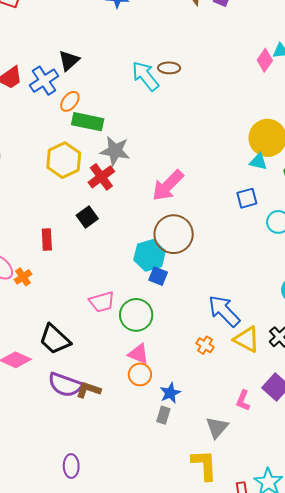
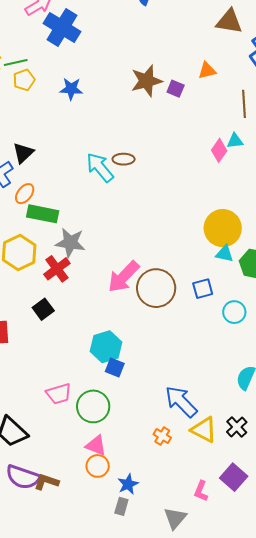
cyan triangle: (258, 162) -> (225, 254), moved
brown circle: (174, 234) -> (156, 288), moved

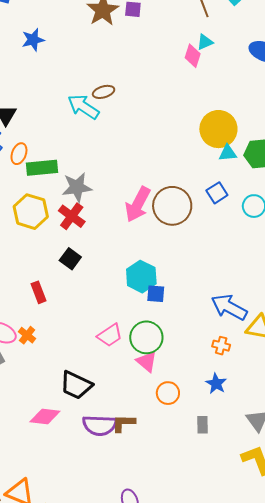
pink triangle: (96, 445) -> (147, 362), moved, turned 35
blue star: (128, 484) -> (216, 384), moved

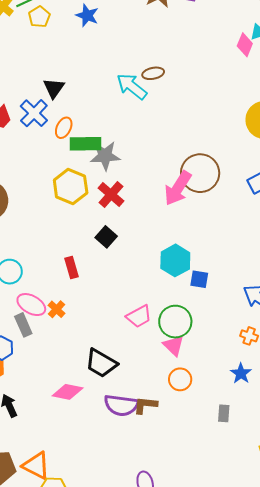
blue star: (33, 40) -> (87, 15), turned 30
gray star: (77, 187) -> (105, 156), moved
brown circle: (172, 206) -> (200, 173), moved
blue square: (156, 294) -> (199, 279), moved
orange circle: (168, 393) -> (180, 379), moved

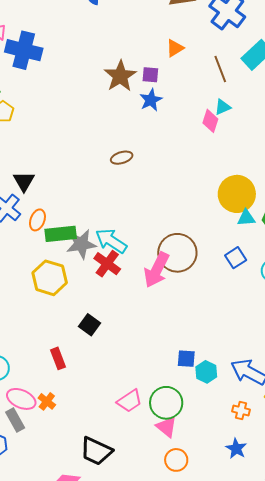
blue star: (87, 15) -> (151, 100), moved, turned 30
cyan arrow: (132, 86) -> (111, 241), moved
red cross: (111, 195) -> (107, 264), moved
cyan hexagon: (175, 260) -> (206, 372), moved, size x0.7

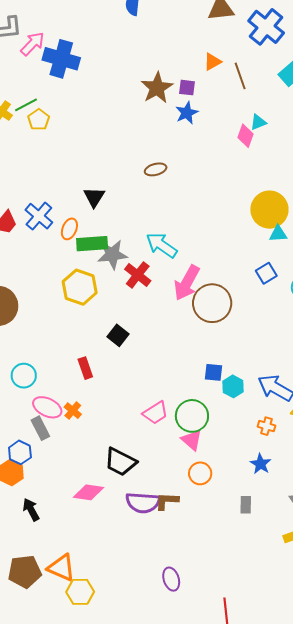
brown line: (220, 69) -> (240, 76), moved
black triangle: (24, 181) -> (94, 197), moved
cyan arrow: (111, 241) -> (162, 245), moved
brown circle: (177, 253) -> (212, 303), moved

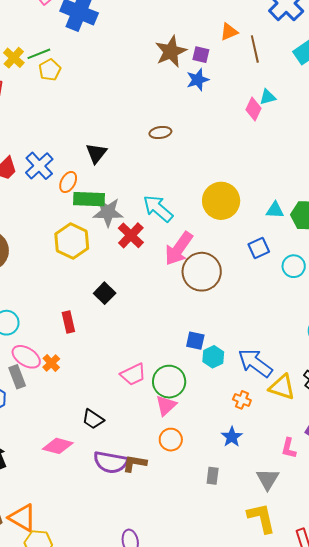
yellow circle: (269, 210) -> (221, 201), moved
pink triangle: (192, 440) -> (166, 406), turned 30
black trapezoid: (120, 462) -> (93, 419), size x0.7

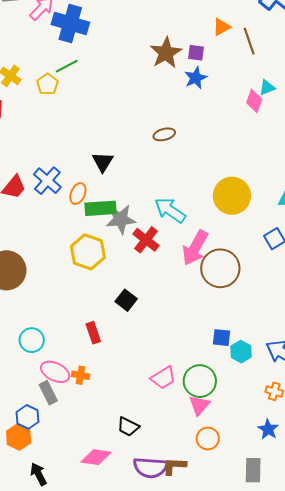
green line: (39, 54) -> (67, 66), moved
orange cross: (51, 363) -> (81, 375), turned -30
gray rectangle: (213, 476) -> (253, 470), size x1.4

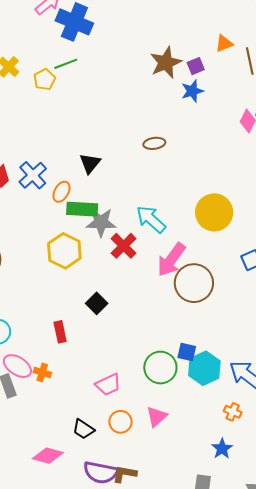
purple square: (196, 53) -> (196, 66), turned -36
cyan hexagon: (241, 352) -> (204, 368), size x1.5
pink trapezoid: (163, 378) -> (108, 385), moved
green circle: (200, 381) -> (160, 368), moved
orange circle: (208, 439) -> (120, 422), moved

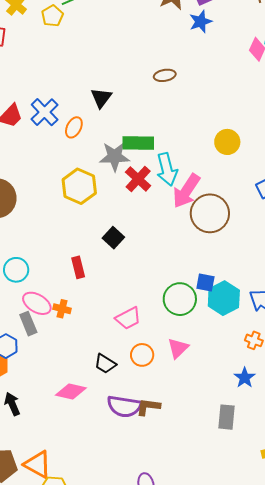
green rectangle: (82, 209) -> (138, 143), moved
yellow circle: (214, 212) -> (227, 142), size x0.7
cyan arrow: (151, 219) -> (167, 169), moved, turned -144

